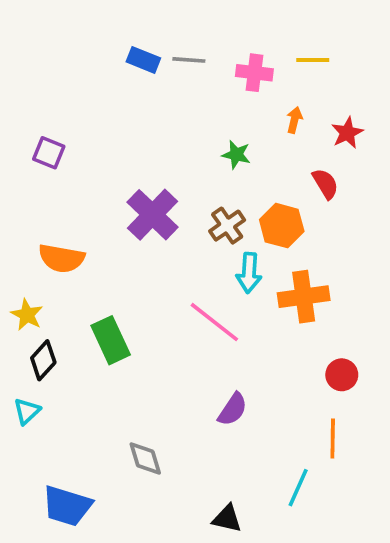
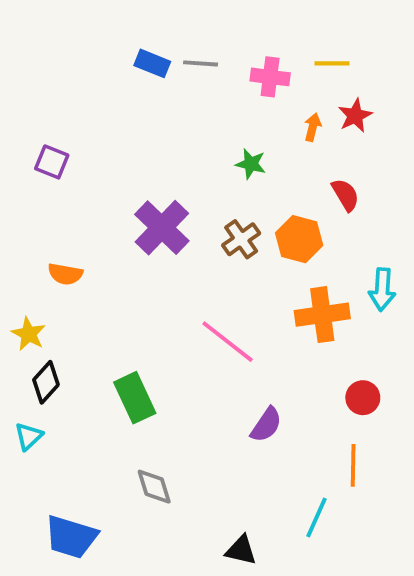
red star: (347, 133) -> (355, 116), moved
orange semicircle: (62, 258) -> (65, 274), size x0.7
cyan arrow: (249, 273) -> (382, 289), moved
green rectangle: (111, 340) -> (135, 398), moved
purple semicircle: (233, 409) -> (266, 425), moved

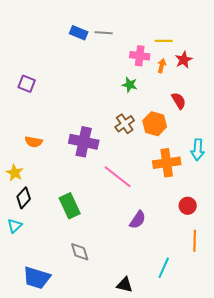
yellow line: (332, 63) -> (164, 41), moved
pink cross: (270, 77) -> (140, 56), moved
purple cross: (162, 228) -> (84, 142), moved, turned -32
orange line: (353, 465) -> (195, 241), moved

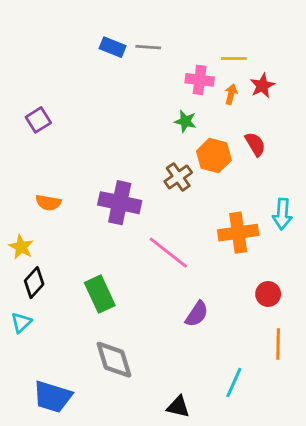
purple square: (27, 84) -> (38, 120), turned 36
orange hexagon: (155, 124) -> (214, 156), moved
gray diamond: (80, 252) -> (114, 360), size x1.4

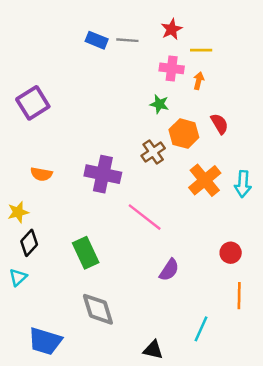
red star: (262, 86) -> (172, 29), moved
purple square: (38, 120) -> (33, 103), size x1.5
orange cross: (238, 233) -> (205, 180), moved, turned -32
yellow star: (21, 247) -> (18, 212), turned 30

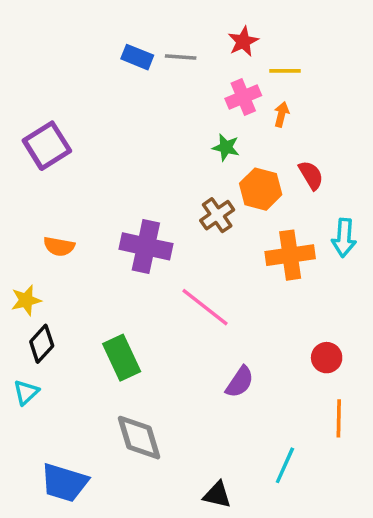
pink cross: (172, 68) -> (243, 97), turned -30
orange cross: (205, 180) -> (290, 255), turned 32
cyan arrow: (243, 184) -> (344, 238), moved

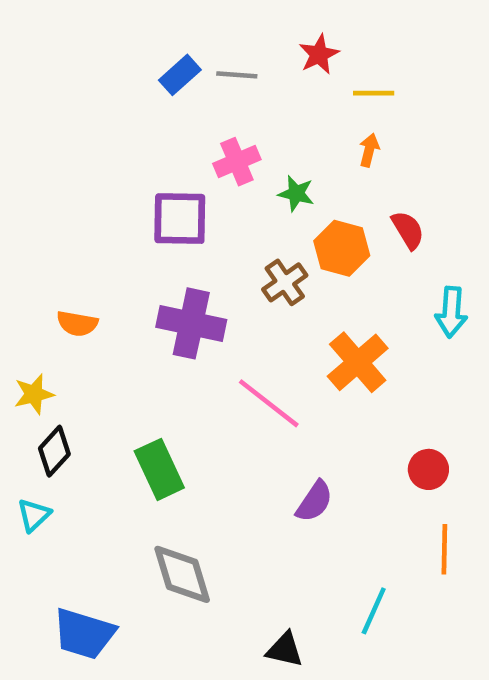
blue rectangle: (137, 57) -> (180, 75), turned -64
pink cross: (243, 97) -> (237, 162), moved
purple square: (47, 146) -> (180, 219), moved, turned 33
orange cross: (290, 255) -> (358, 362), moved, turned -33

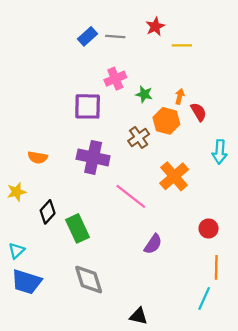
orange arrow: (369, 150) -> (180, 96), moved
black diamond: (54, 451) -> (48, 212), moved
cyan line: (374, 611) -> (204, 298), moved
blue trapezoid: (84, 634) -> (26, 282), moved

